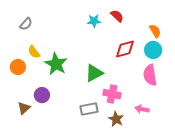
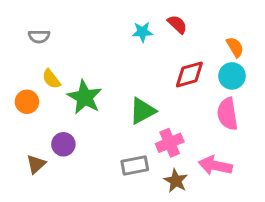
gray semicircle: (26, 24) -> (39, 36), turned 48
pink cross: (112, 94) -> (170, 143), turned -36
pink arrow: (142, 109) -> (215, 166), size x1.5

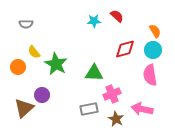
green triangle: (142, 111) -> (94, 73), turned 30
brown triangle: (36, 164) -> (24, 108), size x1.5

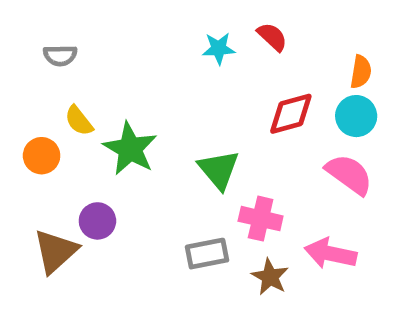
orange semicircle: (155, 31) -> (361, 72), turned 40
green triangle: (94, 73) -> (219, 170), turned 48
pink semicircle: (150, 75) -> (349, 174), turned 135
pink cross: (112, 94) -> (261, 219), turned 36

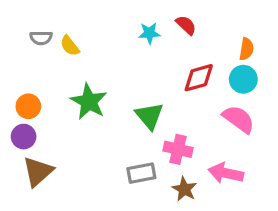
yellow semicircle: (79, 121) -> (70, 46), moved
purple circle: (97, 221) -> (24, 137), moved

